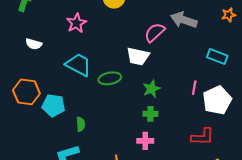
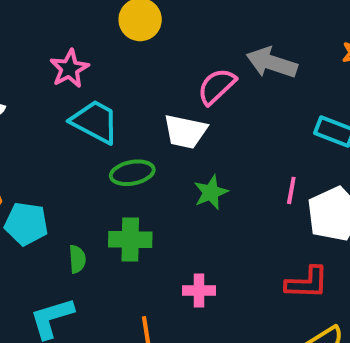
cyan trapezoid: (79, 65) -> (95, 122), moved
green cross: (150, 114) -> (130, 240), moved, size x1.5

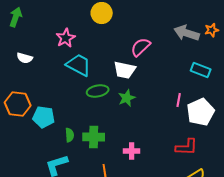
gray arrow: (272, 63) -> (187, 33), moved
green star: (211, 192) -> (127, 98), moved
green cross: (130, 240) -> (94, 137), moved

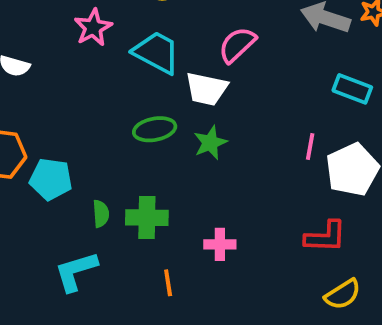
cyan trapezoid: (79, 65) -> (157, 52), moved

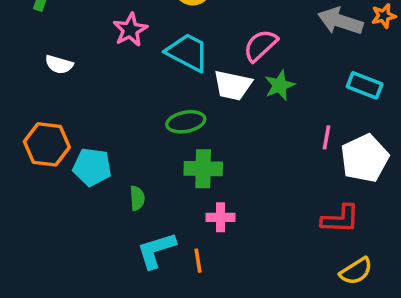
green star: (210, 143) -> (280, 85), moved
green cross: (147, 218) -> (203, 169), moved
pink cross: (220, 244) -> (221, 217), moved
cyan L-shape: (76, 271) -> (156, 250), moved

